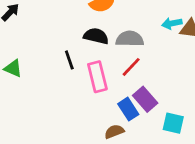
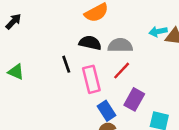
purple rectangle: (145, 99) -> (134, 99), turned 70
blue rectangle: (128, 109) -> (106, 111), moved

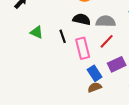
green triangle: (16, 72) -> (37, 32), moved
purple rectangle: (134, 99) -> (117, 64), turned 36

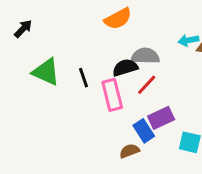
black semicircle: (82, 19) -> (125, 68), moved, turned -30
green triangle: (37, 32) -> (46, 72), size x1.5
blue rectangle: (95, 73) -> (144, 131), moved

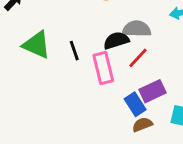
brown semicircle: (129, 151) -> (142, 125), moved

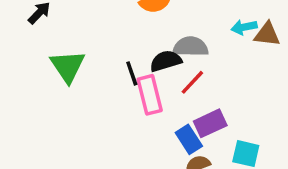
green triangle: (37, 45) -> (68, 66), turned 32
black line: (74, 51) -> (132, 73), moved

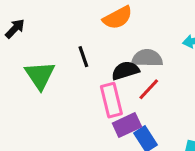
black line: (132, 73) -> (83, 57), moved
purple rectangle: (210, 123) -> (127, 125), moved

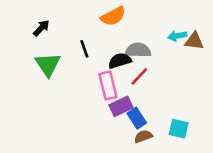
black arrow: (15, 29) -> (41, 28), moved

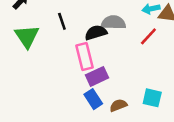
red line: (139, 76) -> (148, 36), moved
blue rectangle: (137, 118) -> (93, 99), moved

